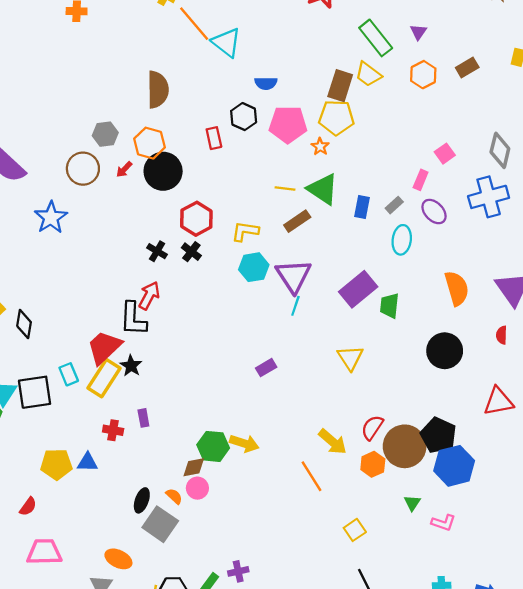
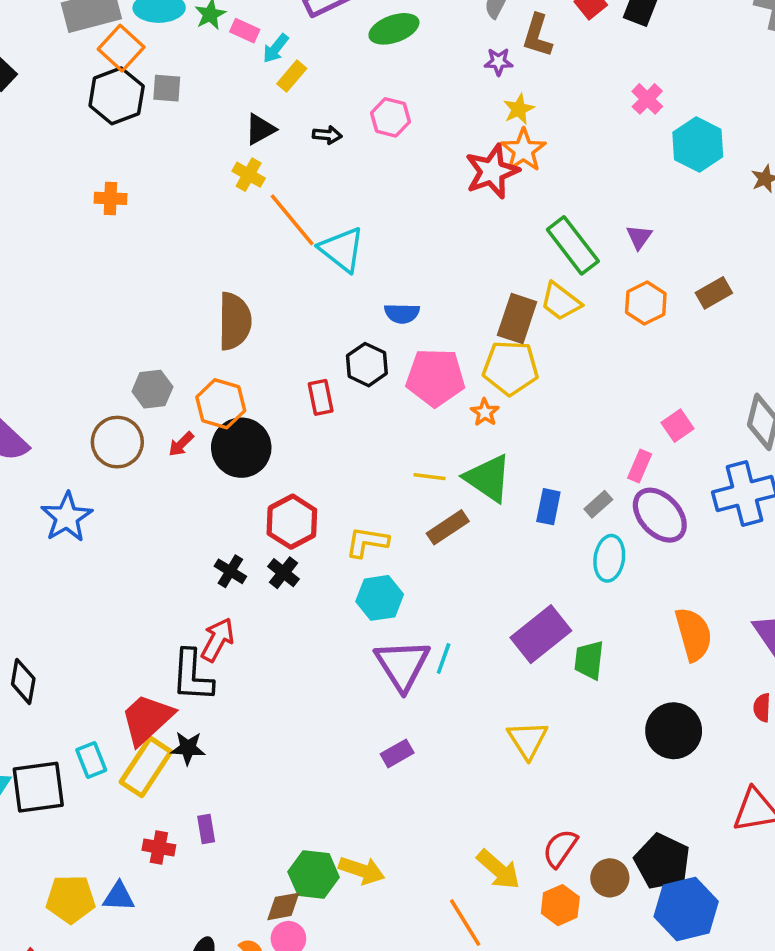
purple ellipse: (434, 212) -> (660, 515), size x1.4
purple triangle: (293, 276) -> (402, 665), moved
black star: (131, 366) -> (188, 748), turned -30
brown circle: (405, 446) -> (610, 878), size x0.6

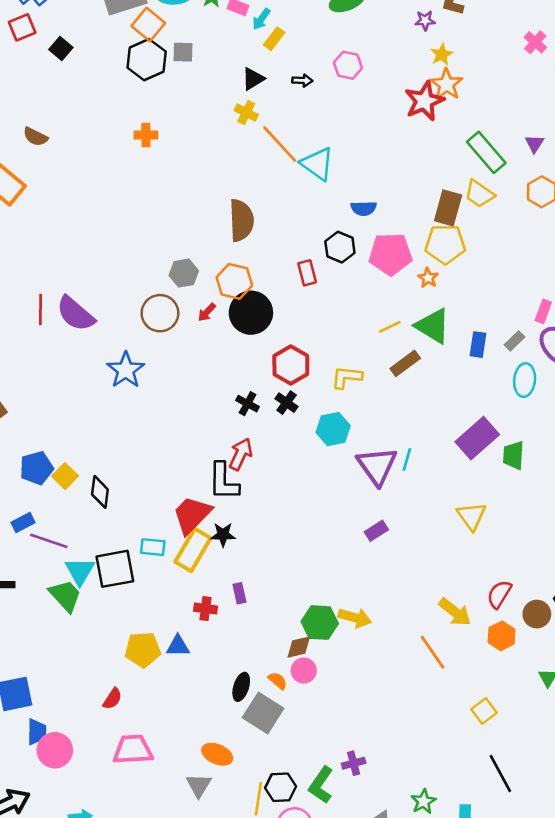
yellow line: (429, 477) -> (390, 327), turned -30
cyan hexagon: (380, 598) -> (333, 429), moved
cyan rectangle: (91, 760) -> (153, 547), turned -60

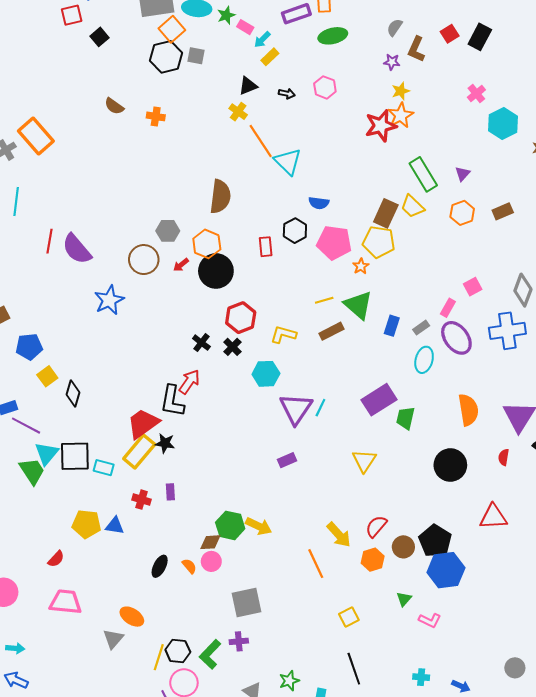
brown semicircle: (35, 137) -> (114, 106), moved
blue pentagon: (36, 468) -> (29, 347), moved
cyan rectangle: (153, 547) -> (104, 468), moved
gray square: (263, 713) -> (247, 602), moved, turned 36

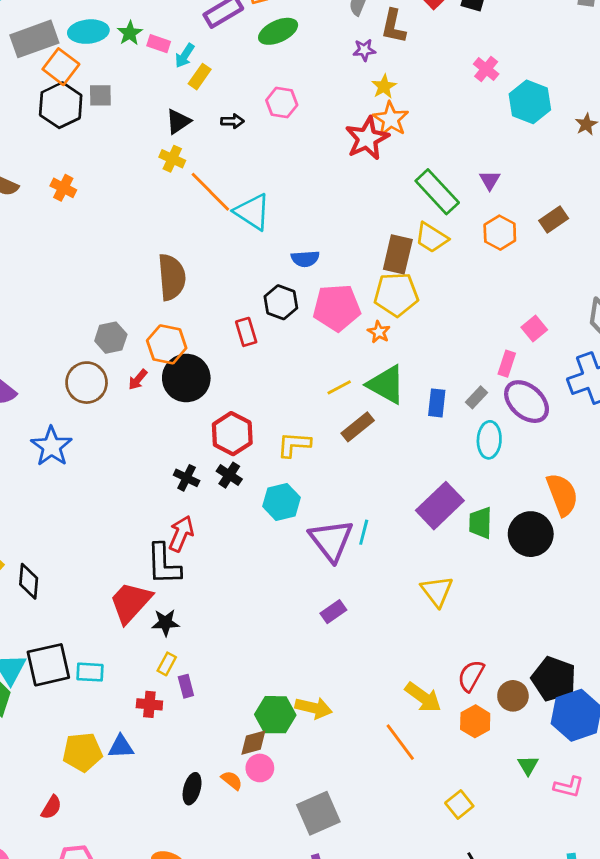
orange cross: (156, 116) -> (63, 188), turned 30
yellow rectangle: (139, 452) -> (167, 664), moved, size x0.5
black circle: (450, 465) -> (531, 534), moved

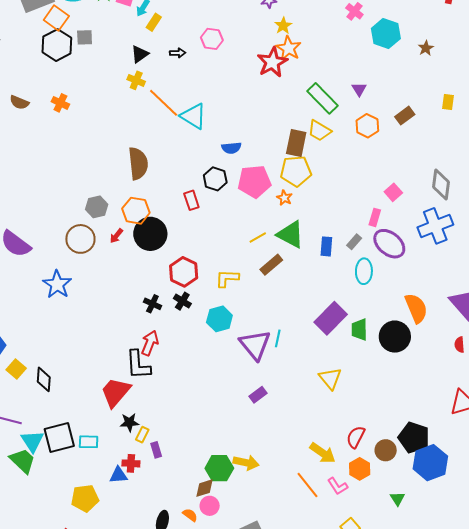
black star: (165, 623) -> (129, 422), moved
blue triangle: (121, 747) -> (119, 475), moved
pink L-shape: (569, 787) -> (338, 486), moved, turned 45

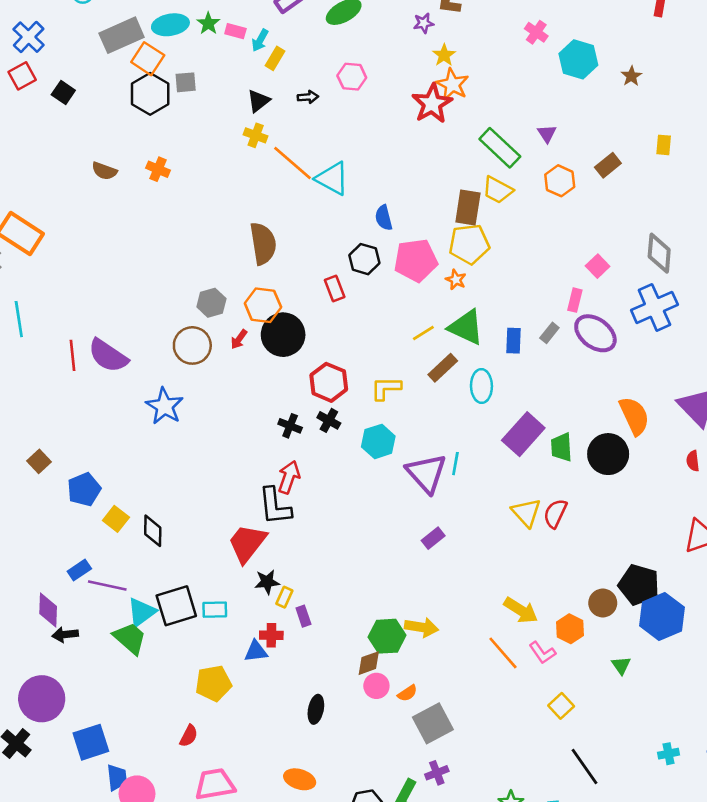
blue semicircle: (231, 148) -> (384, 218), turned 84
cyan ellipse: (364, 271) -> (481, 386), moved
red semicircle: (356, 437) -> (555, 513), moved
cyan triangle: (32, 441) -> (142, 612), turned 30
orange semicircle: (190, 515) -> (407, 693), moved, turned 112

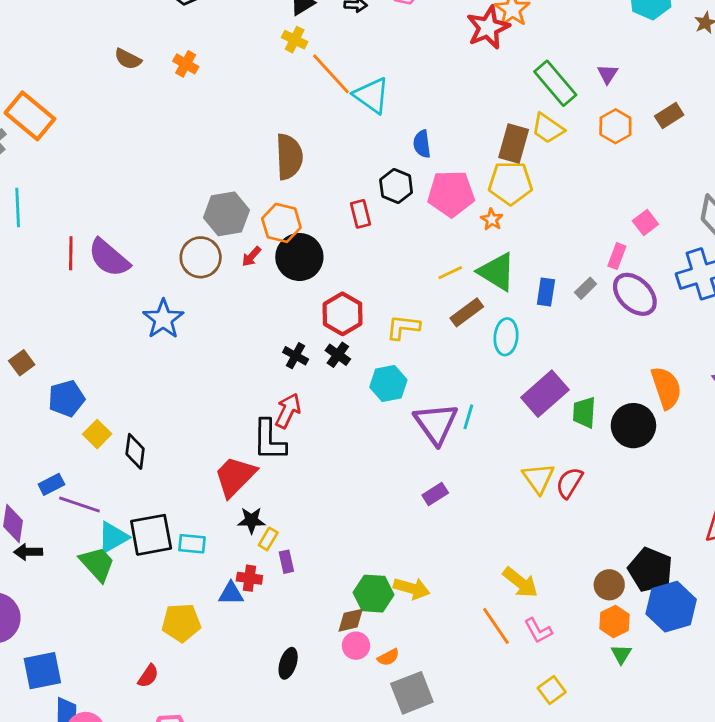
gray hexagon: (211, 303) -> (226, 214), size x1.4
orange hexagon: (570, 629) -> (614, 622), moved

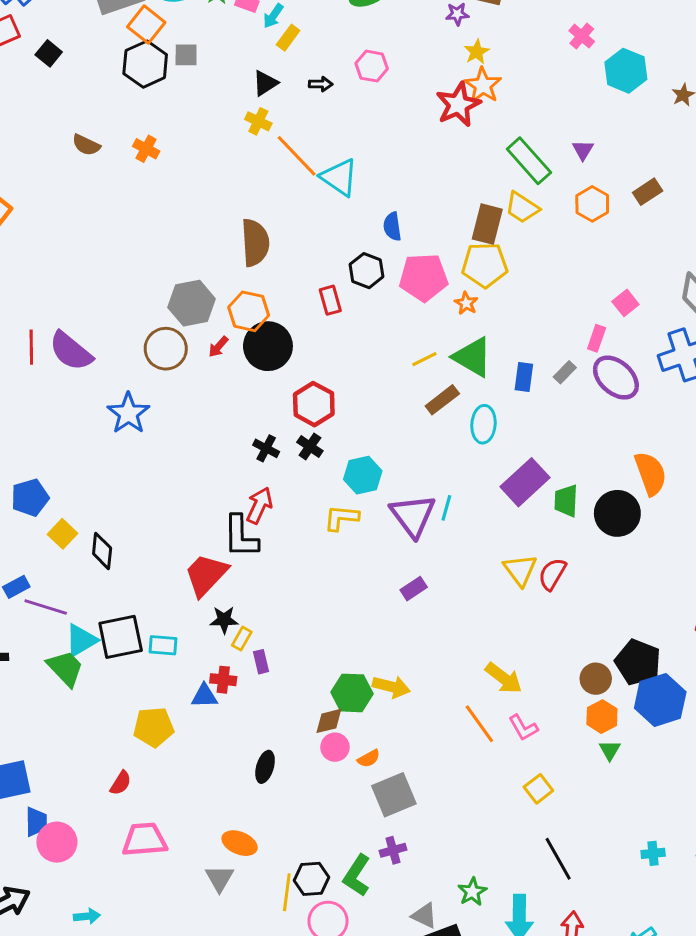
yellow L-shape: (403, 327) -> (341, 518), moved

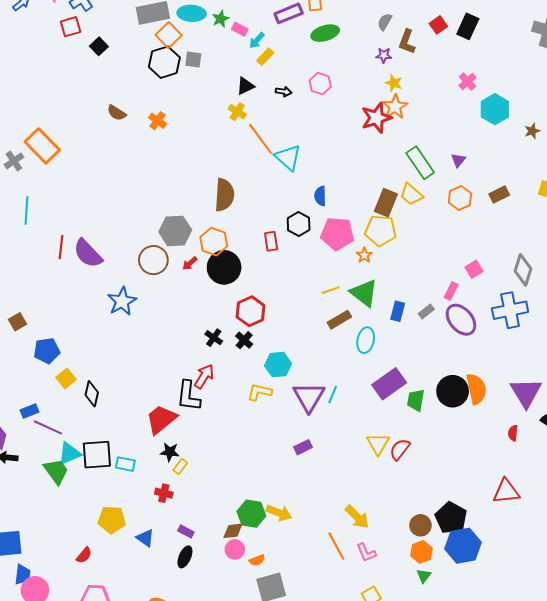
yellow star: (477, 52) -> (394, 83), turned -30
black circle: (617, 513) -> (453, 391), moved
purple rectangle: (261, 662) -> (186, 531), moved, turned -56
blue triangle: (204, 696) -> (145, 538), moved, turned 30

